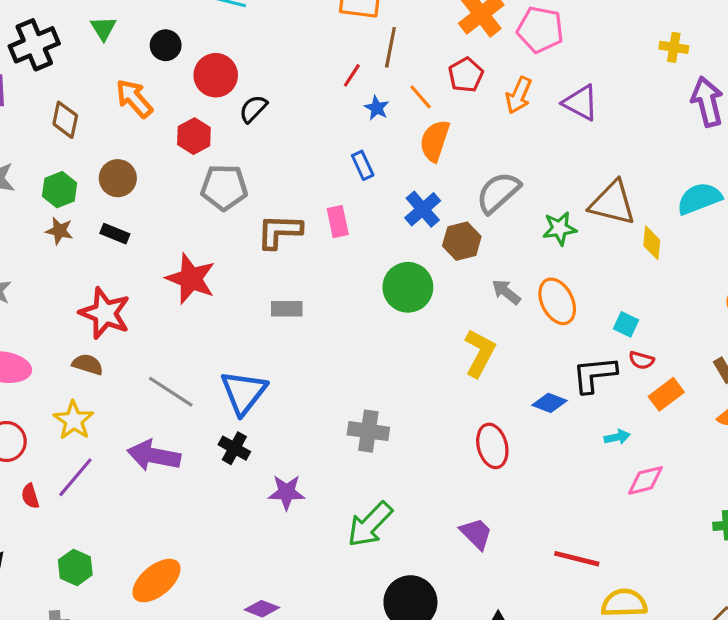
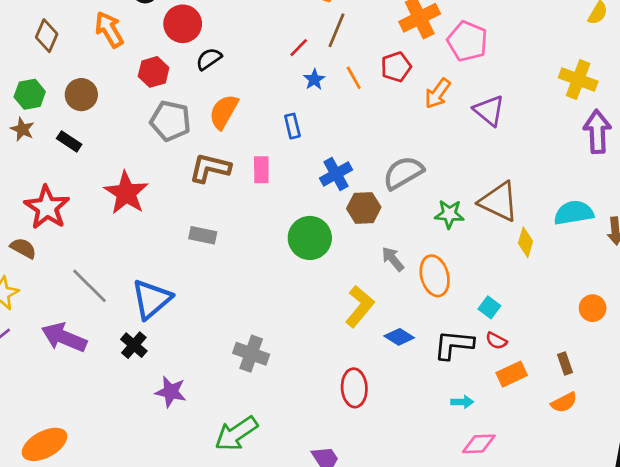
yellow cross: (674, 47) -> (578, 79), size x1.5
orange semicircle: (435, 141) -> (224, 112), moved
blue diamond: (549, 403) -> (399, 337), moved

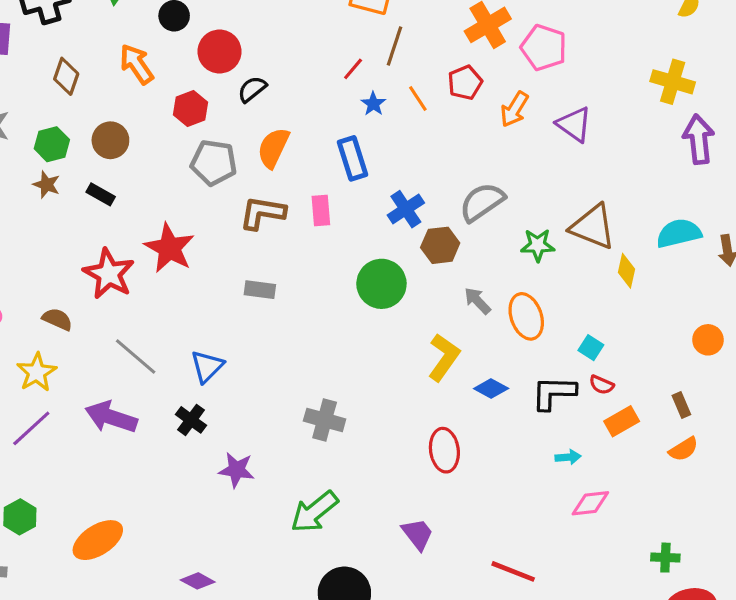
blue rectangle: (292, 126) -> (352, 158), size x1.5
red star: (47, 207) -> (109, 274), moved
blue triangle: (151, 299) -> (207, 366), size x0.7

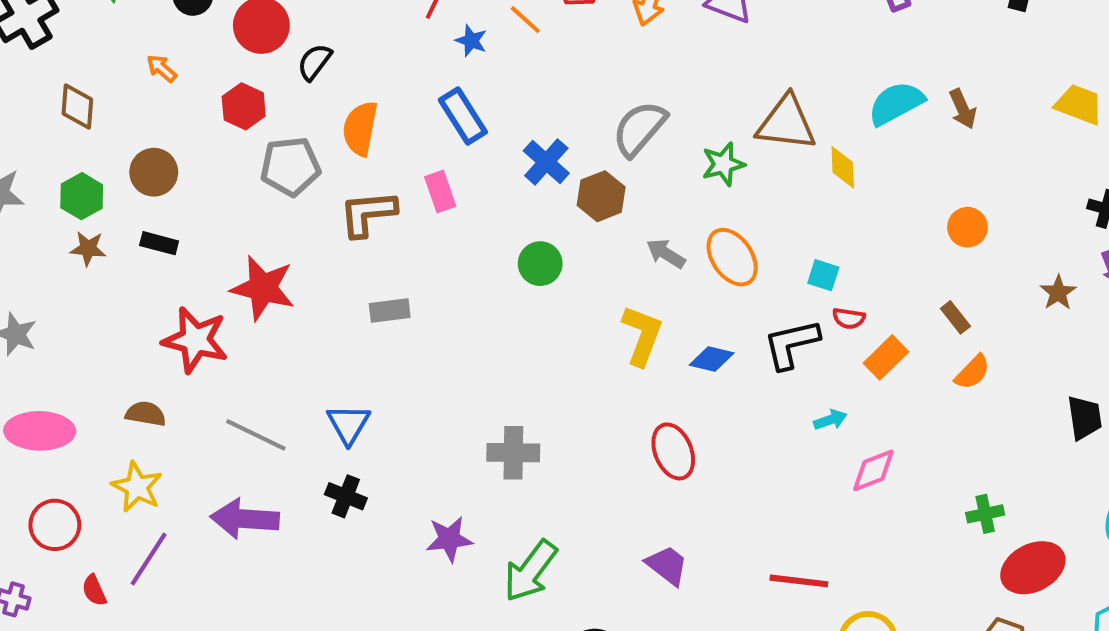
orange arrow: (137, 64) -> (162, 68), size x0.6
green circle: (381, 284) -> (540, 264), size x0.7
purple star: (237, 470) -> (449, 539), moved

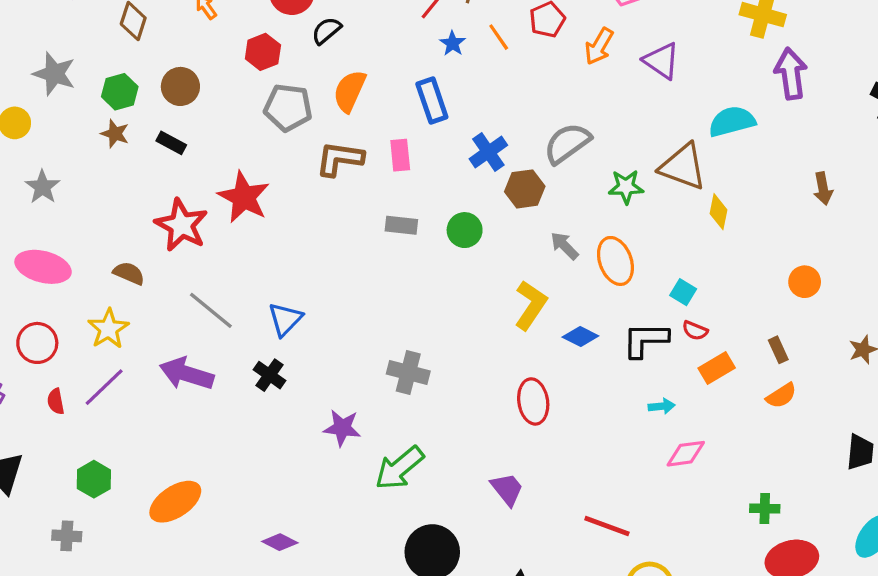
cyan semicircle: (896, 103) -> (732, 121), moved
gray rectangle: (390, 311) -> (401, 225), moved

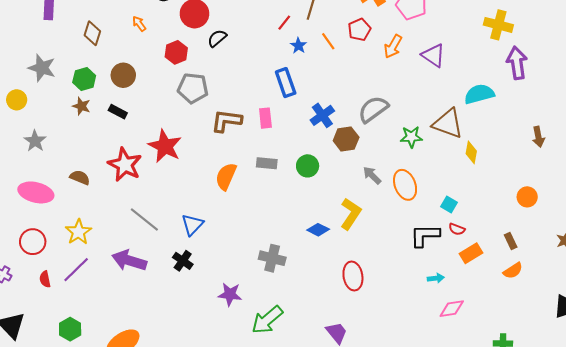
orange semicircle: (350, 91) -> (226, 176), moved
brown semicircle: (129, 273) -> (80, 177), moved
blue diamond: (580, 337) -> (318, 230), moved

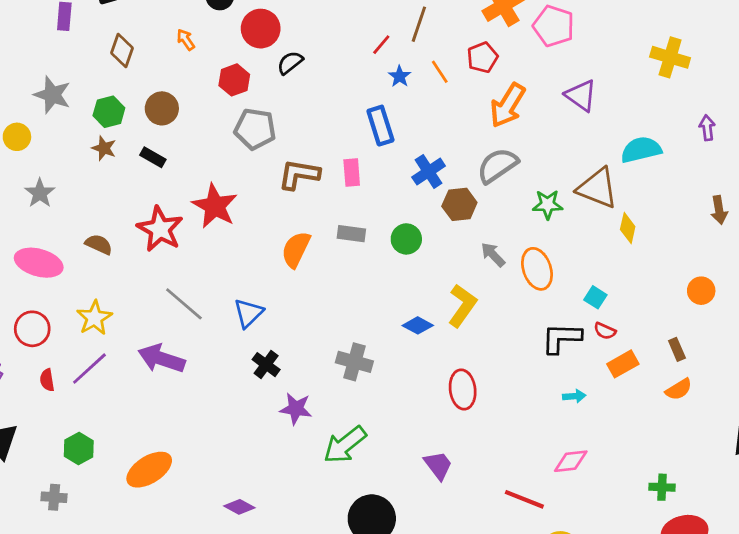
orange arrow: (393, 46) -> (508, 105), moved, size x1.4
purple arrow: (517, 63) -> (707, 128), moved, size x0.6
black cross: (183, 261) -> (266, 365), moved
pink diamond: (452, 309) -> (571, 461), moved

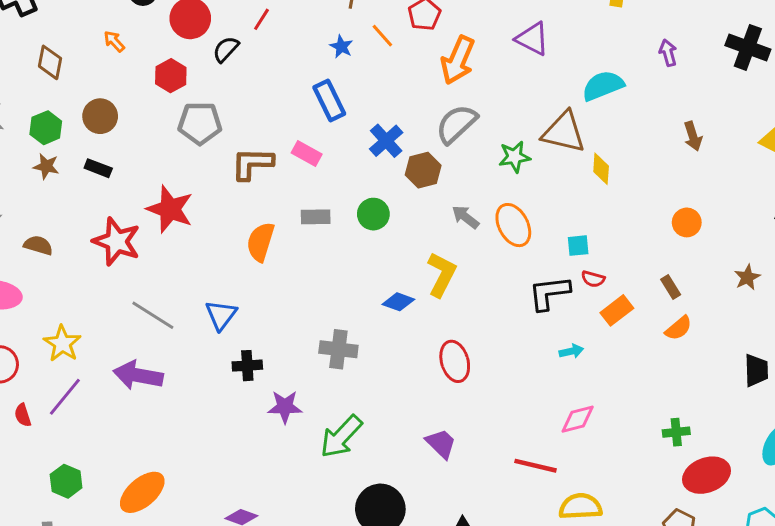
red line: (381, 45) -> (261, 19), moved
pink rectangle: (352, 173) -> (307, 154), turned -48
brown semicircle: (99, 244) -> (38, 245), moved
cyan square: (595, 297) -> (578, 246), turned -30
black cross: (266, 365) -> (247, 366), turned -32

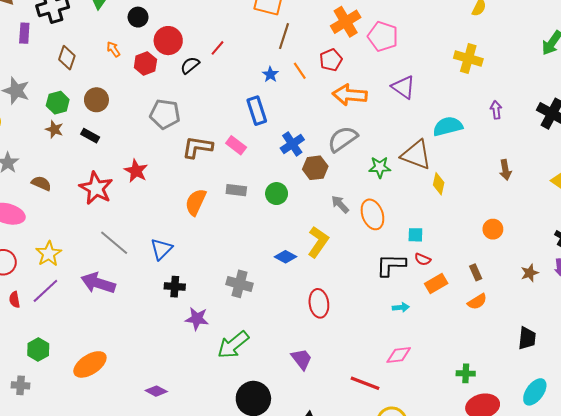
orange arrow: (458, 60) -> (350, 95), turned 64
red hexagon: (171, 76) -> (145, 63), moved
red star: (170, 209) -> (136, 171), size x0.7

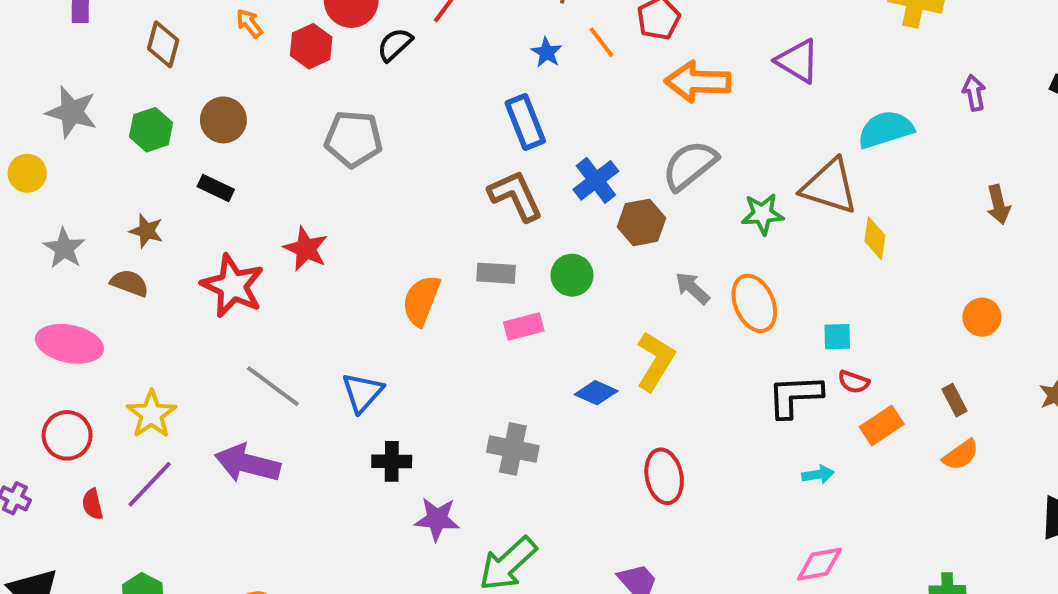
brown star: (54, 129) -> (146, 231), moved
pink rectangle: (236, 145) -> (524, 327), moved, turned -48
brown L-shape: (197, 147) -> (516, 196), moved, turned 60

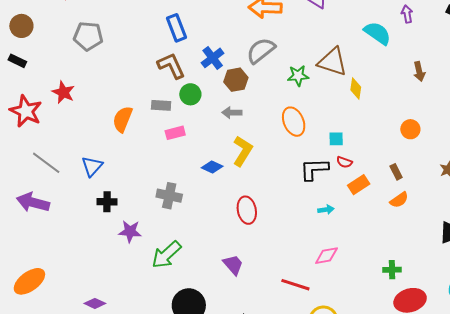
cyan semicircle: (886, 129) -> (377, 33), moved, turned 52
green circle: (572, 275) -> (190, 94), moved
gray arrow: (692, 288) -> (232, 113), moved, turned -42

